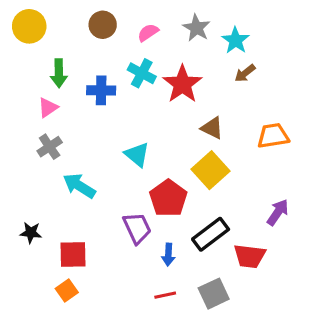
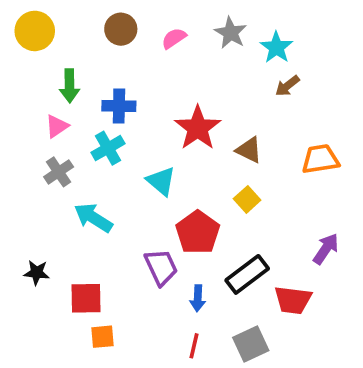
cyan cross: (142, 73) -> (108, 148), moved, turned 32
red star: (182, 84) -> (198, 128), moved
yellow square: (211, 170) -> (247, 199), size x0.6
orange square: (67, 290) -> (102, 337), moved, turned 30
red line: (165, 295) -> (194, 346), turned -65

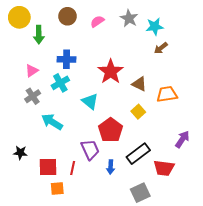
cyan star: (276, 47) -> (155, 27), turned 30
green arrow: (70, 86) -> (39, 35), moved
orange trapezoid: (320, 159) -> (167, 94), moved
red line: (194, 346) -> (73, 168), moved

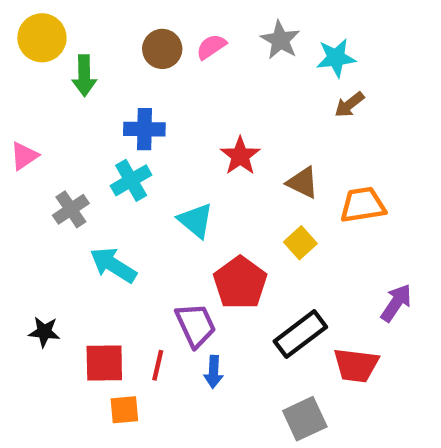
brown circle: (68, 16) -> (162, 49), moved
pink triangle: (32, 71) -> (24, 156), moved
red star: (111, 72) -> (240, 156), size x0.7
blue arrow: (111, 167) -> (213, 372), moved

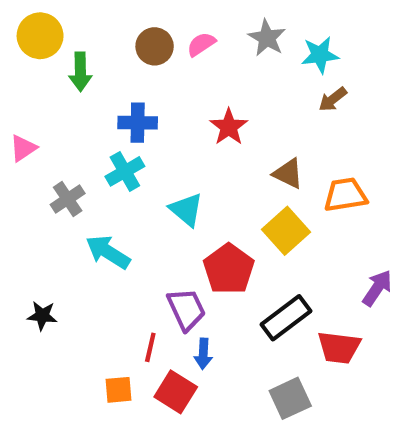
red star: (240, 156) -> (229, 127), moved
yellow square: (300, 243) -> (286, 231), size x1.5
red square: (104, 363) -> (176, 392), moved, turned 33

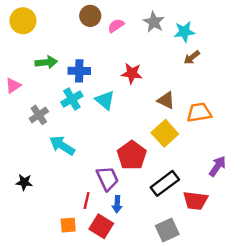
brown circle: (155, 46) -> (90, 16), moved
green arrow: (80, 72) -> (46, 62), moved, turned -95
red star: (229, 127) -> (132, 73), turned -30
cyan triangle: (186, 210) -> (105, 100), moved

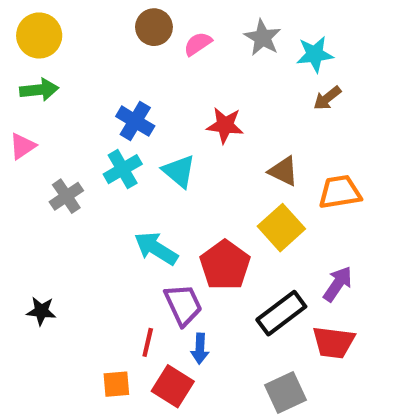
green arrow: (46, 62) -> (39, 90), moved
blue cross: (79, 71) -> (135, 121), turned 30
cyan arrow: (62, 146) -> (156, 248), moved
purple arrow: (217, 166) -> (338, 284), moved

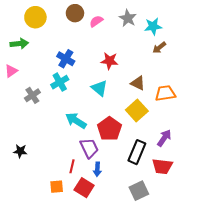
yellow circle: (39, 35) -> (35, 17), moved
cyan triangle: (179, 171) -> (99, 88), moved
black rectangle: (281, 313) -> (137, 152), turned -30

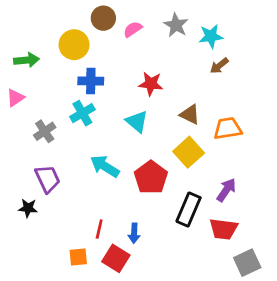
yellow circle: (35, 17) -> (74, 45), moved
blue cross: (66, 59) -> (91, 81), turned -30
purple trapezoid: (89, 148) -> (47, 179), moved
gray square: (139, 191) -> (247, 263), moved

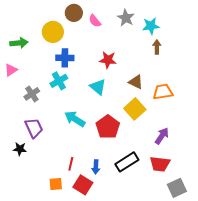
pink semicircle: (133, 29) -> (95, 21), turned -96
brown arrow: (219, 66) -> (157, 47), turned 128
black rectangle: (189, 210) -> (127, 162), moved, turned 35

